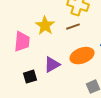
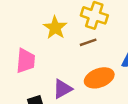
yellow star: (45, 26) -> (55, 28), moved

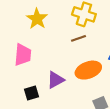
yellow star: (55, 28) -> (37, 19), moved

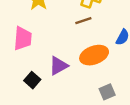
black square: (32, 93) -> (32, 80), turned -32

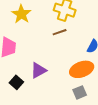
orange ellipse: (94, 55) -> (82, 69), moved

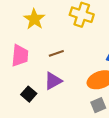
brown line: (60, 32) -> (56, 53), moved

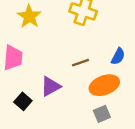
brown line: (56, 53) -> (81, 63), moved

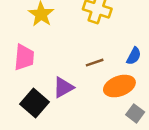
black square: (23, 101) -> (35, 103), size x1.5
gray square: (102, 114) -> (135, 113), moved, turned -30

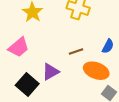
pink trapezoid: (24, 57) -> (19, 47), turned 45
orange ellipse: (119, 86) -> (96, 71), turned 40

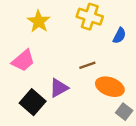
blue semicircle: (108, 46) -> (119, 36), moved

